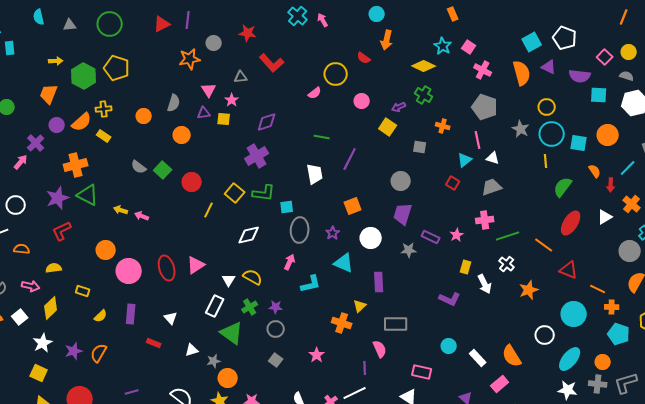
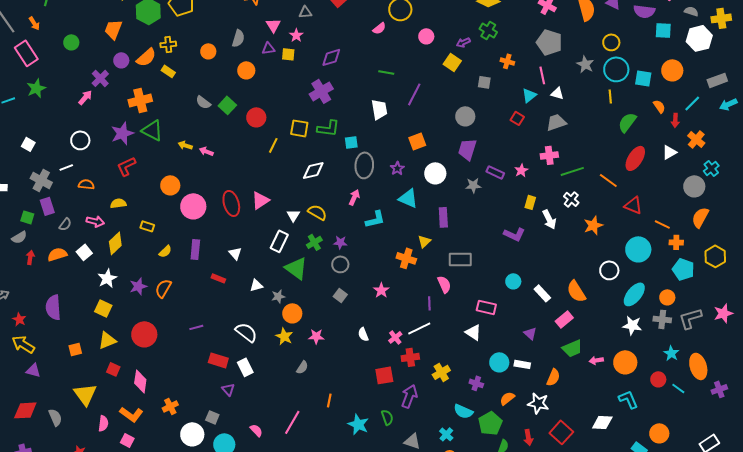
yellow square: (235, 193) -> (299, 128), turned -30

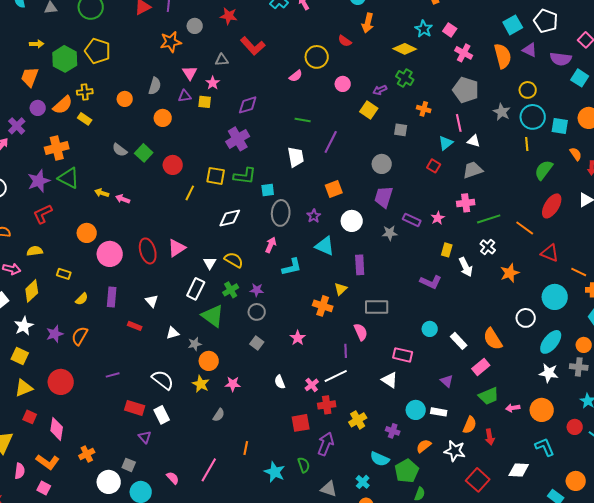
cyan square: (663, 30) -> (580, 78), turned 30
red arrow: (528, 437) -> (490, 437), moved

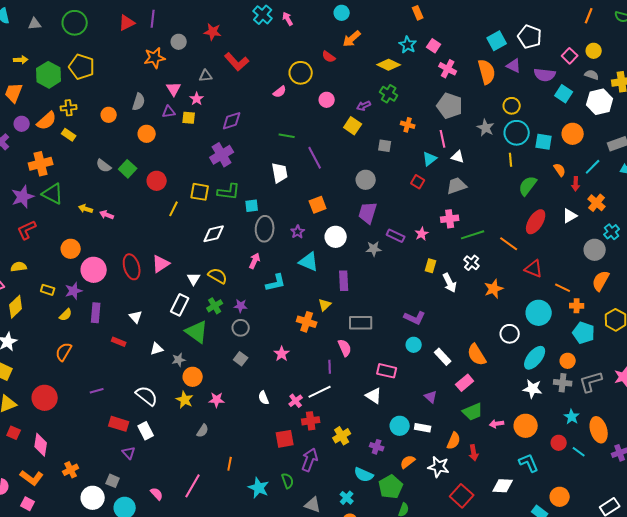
orange arrow: (368, 23) -> (352, 39), turned 36
purple line: (331, 142) -> (315, 158), turned -55
purple L-shape: (431, 282) -> (415, 318), moved
purple star: (55, 334) -> (74, 291), moved

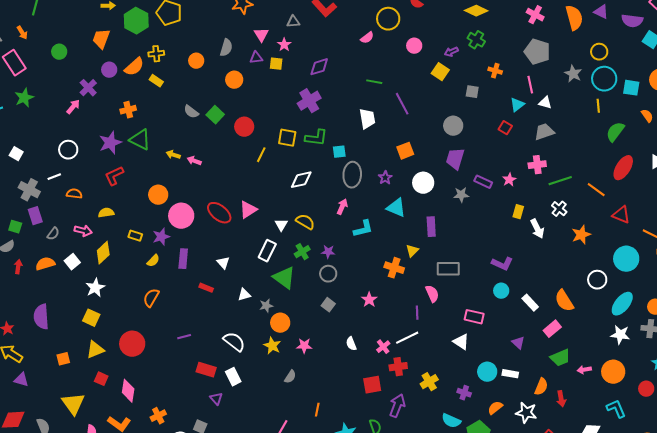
orange cross: (41, 164) -> (128, 110), size x0.7
red ellipse: (132, 267) -> (219, 213), turned -35

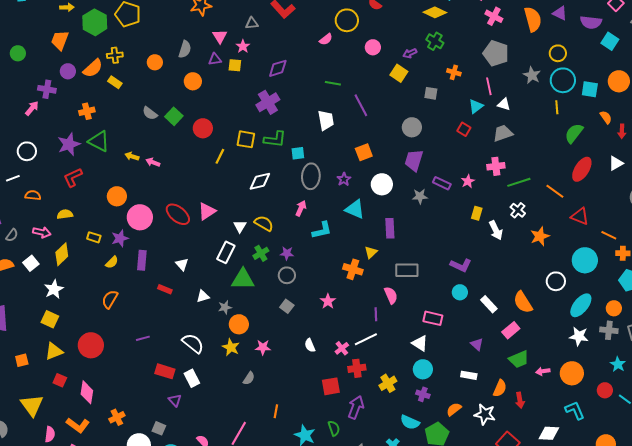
purple cross: (88, 88) -> (47, 89), turned -36
green triangle: (284, 278) -> (243, 279), turned -35
cyan circle: (487, 372) -> (423, 369), moved

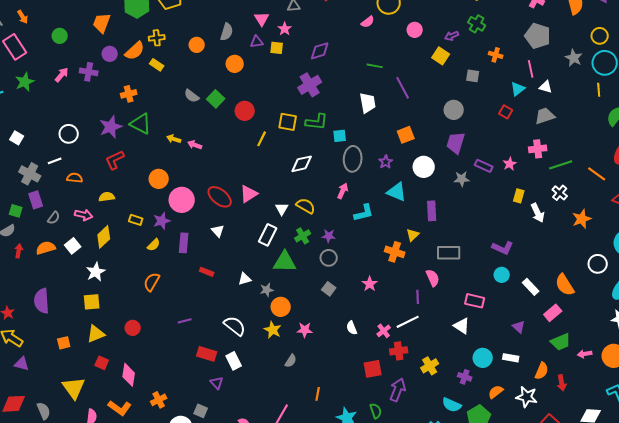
pink arrow: (32, 108) -> (62, 75), moved
white triangle: (182, 264) -> (218, 231), moved
yellow square: (50, 319) -> (92, 302), turned -30
red circle: (91, 345) -> (133, 328), size x0.6
cyan circle: (423, 369) -> (483, 358), moved

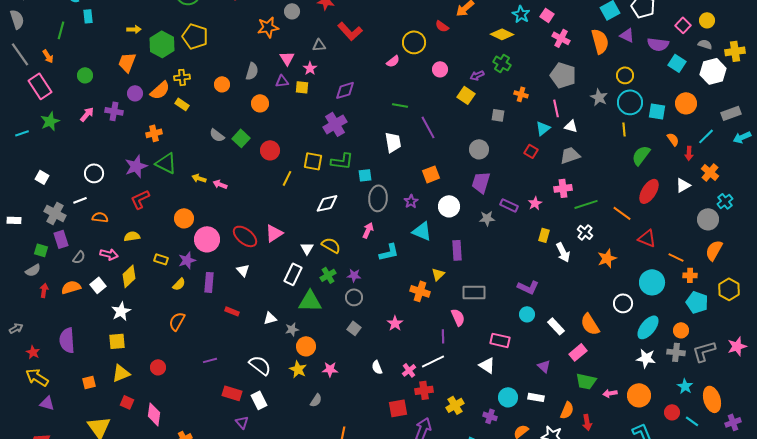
green trapezoid: (561, 342) -> (586, 381), turned 35

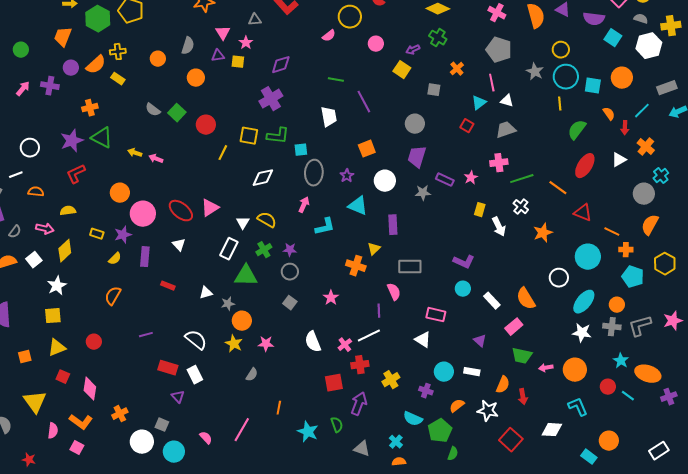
orange cross: (521, 94) -> (457, 69), turned 32
white semicircle: (377, 367) -> (313, 342), size x1.5
orange ellipse: (712, 399) -> (648, 374), turned -55

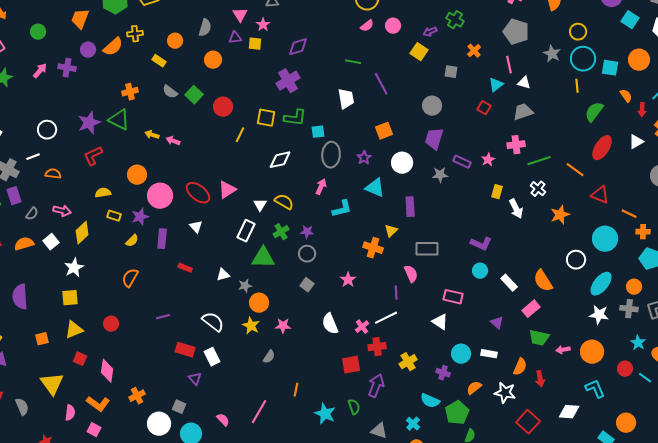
pink semicircle: (329, 36) -> (367, 26), moved
yellow rectangle: (118, 79) -> (159, 61), moved
orange cross: (90, 108) -> (130, 92), moved
yellow semicircle: (68, 211) -> (103, 193), moved

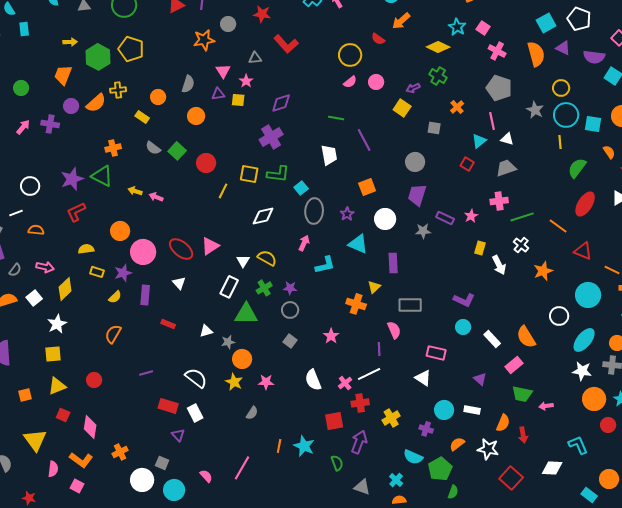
cyan square: (318, 132) -> (301, 188), turned -32
orange circle: (592, 352) -> (594, 399), moved
cyan star: (325, 414) -> (304, 446), moved

